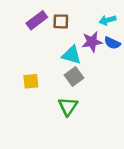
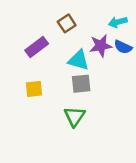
purple rectangle: (37, 20) -> (37, 47), moved
brown square: (61, 21) -> (67, 23), turned -35
gray square: (74, 76) -> (81, 84), turned 30

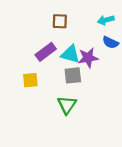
brown square: (67, 23) -> (60, 21), turned 35
purple star: (101, 46) -> (88, 58), moved
purple rectangle: (37, 47) -> (46, 52), moved

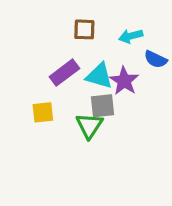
cyan arrow: (106, 20) -> (131, 36), moved
purple star: (88, 58) -> (124, 81), turned -30
green triangle: (67, 105) -> (89, 126), moved

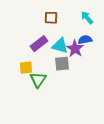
cyan arrow: (131, 36) -> (87, 18), moved, turned 64
blue semicircle: (156, 59) -> (85, 40), moved, turned 144
green triangle: (89, 126) -> (38, 80), moved

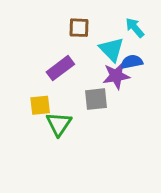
cyan triangle: (60, 46) -> (112, 49), moved, turned 30
purple star: (75, 49) -> (116, 76), turned 30

